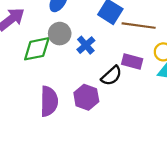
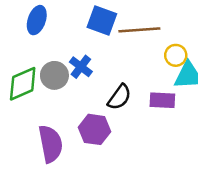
gray circle: (60, 34) -> (54, 75), moved
purple rectangle: (132, 62) -> (162, 100), moved

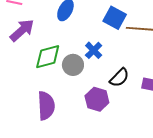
gray circle: (54, 75) -> (73, 65), moved
purple semicircle: (51, 144) -> (46, 106), moved

